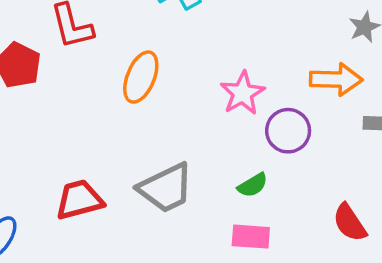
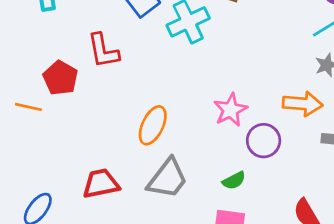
orange ellipse: (141, 77) -> (153, 125), moved
gray trapezoid: (166, 188) -> (167, 179), turned -30

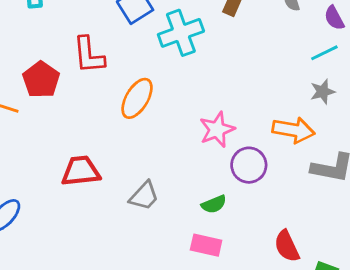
orange ellipse: (153, 125) -> (137, 98), moved
gray trapezoid: (167, 179) -> (144, 196), size x0.7
red trapezoid: (101, 184) -> (81, 171), moved

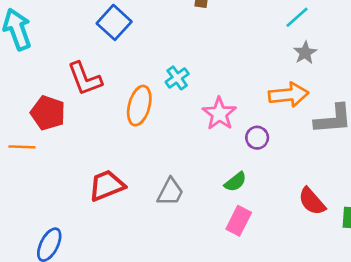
cyan cross: (181, 33) -> (177, 78), moved, size x0.6
purple circle: (249, 165) -> (257, 138), size x0.7
pink rectangle: (206, 245) -> (239, 221), turned -60

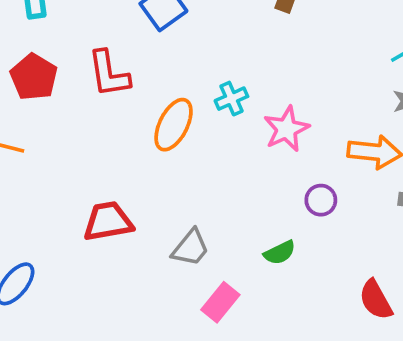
red pentagon: (48, 113) -> (34, 77), moved
pink star: (219, 114) -> (286, 129), moved
pink rectangle: (239, 221) -> (220, 302), moved

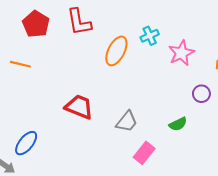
red trapezoid: (108, 221) -> (79, 107), turned 32

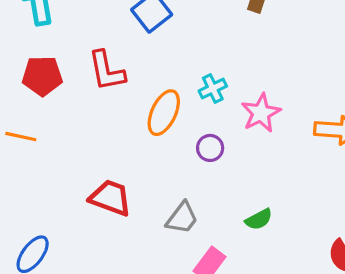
red pentagon: (36, 24) -> (42, 76), turned -30
purple circle: (201, 94) -> (210, 148), moved

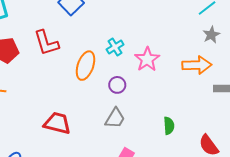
gray trapezoid: (182, 218) -> (115, 118), moved
green semicircle: (259, 219) -> (169, 126), moved, turned -60

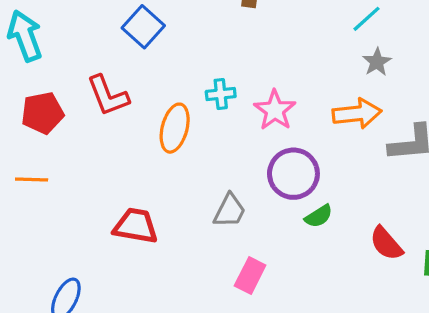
cyan cross: (115, 47) -> (221, 94), turned 30
purple circle: (117, 85) -> (293, 174), moved, size x1.8
green semicircle: (169, 126) -> (319, 216), turned 66

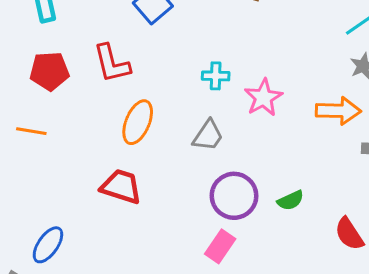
orange ellipse: (175, 128) -> (138, 122), moved
purple circle: (293, 174) -> (234, 196), moved
gray trapezoid: (230, 211) -> (208, 136), moved

